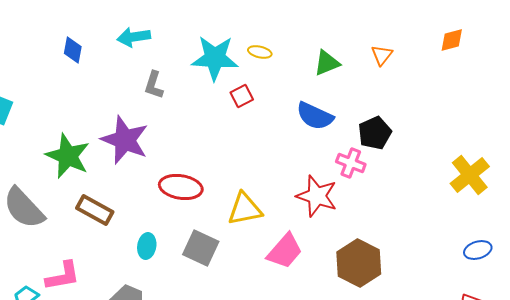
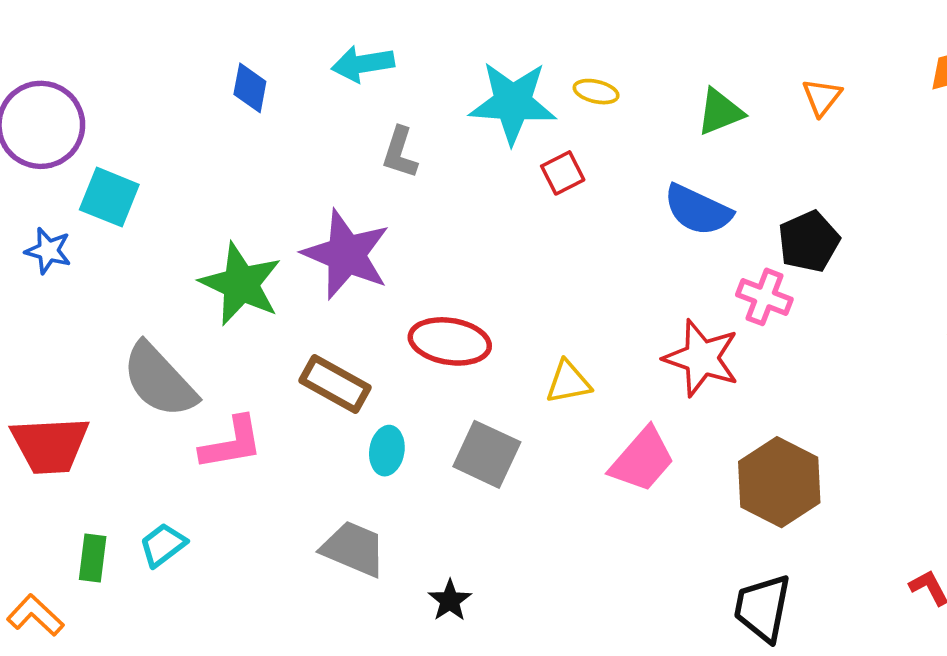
yellow triangle: (245, 209) -> (568, 382), size x0.7
brown rectangle: (95, 210) -> (335, 384), moved
pink L-shape: (63, 276) -> (231, 443), moved

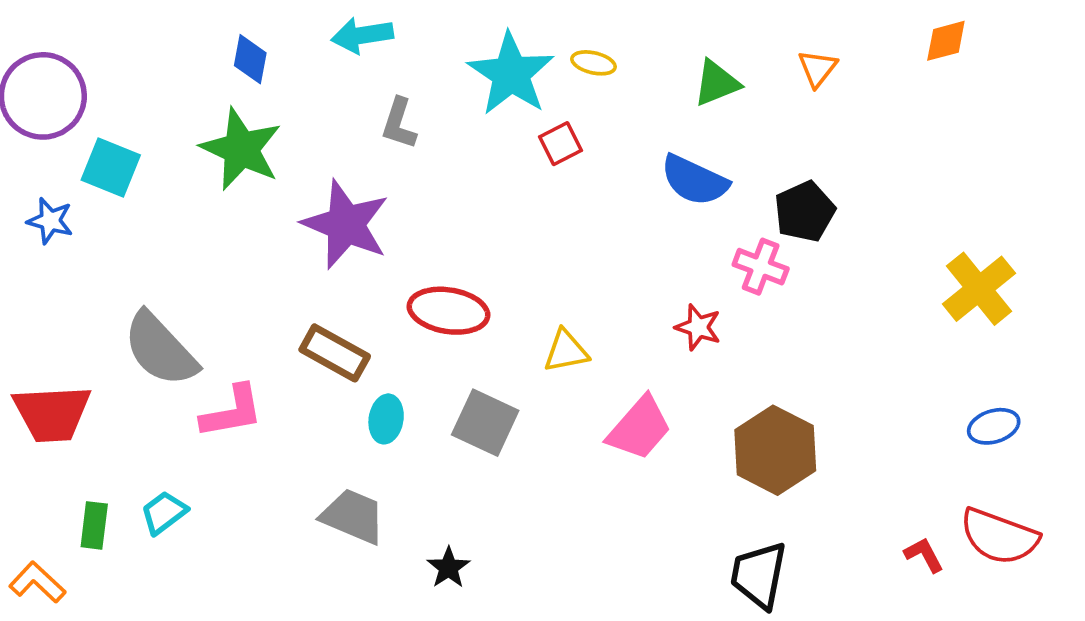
cyan star: (513, 103) -> (511, 74), turned 30
green star: (241, 284) -> (241, 149), moved
red star: (702, 358) -> (698, 327), size x0.6

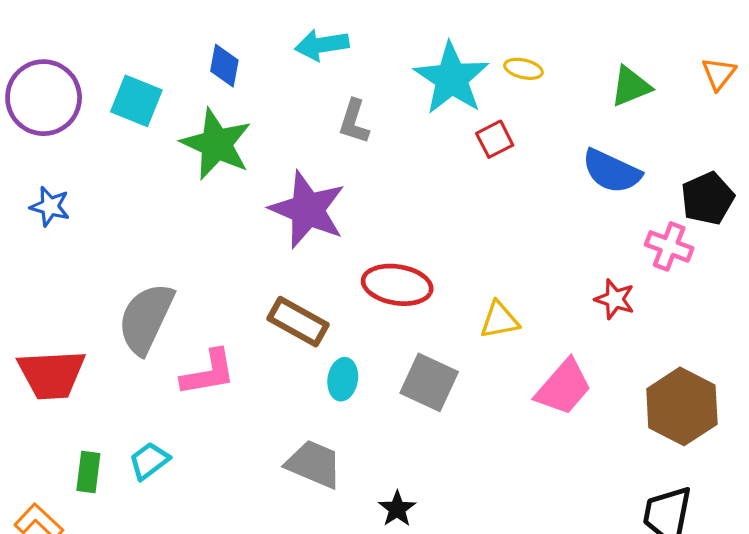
cyan square: (111, 167) -> (136, 101), moved
gray semicircle: (160, 349) -> (146, 318), turned 68

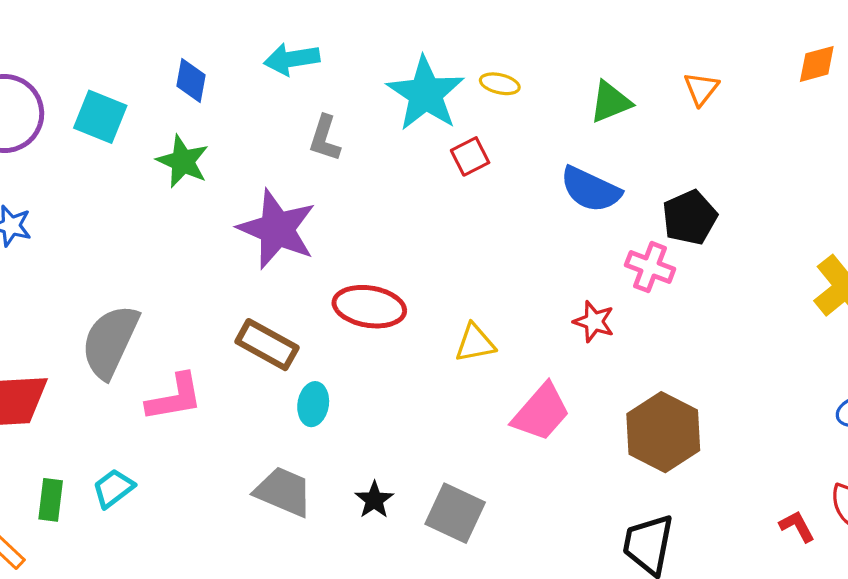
green star: (216, 144) -> (183, 161), size x0.7
gray square: (429, 382) -> (455, 513), moved
black star: (397, 509) -> (374, 500), moved

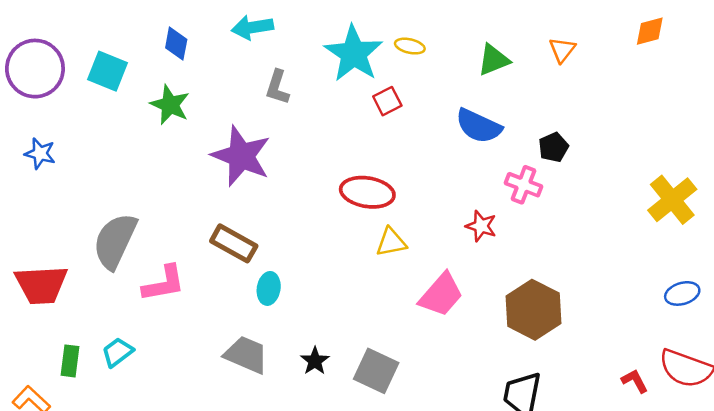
black pentagon: (690, 218) -> (554, 147), size x0.7
red ellipse: (369, 307) -> (367, 192), moved

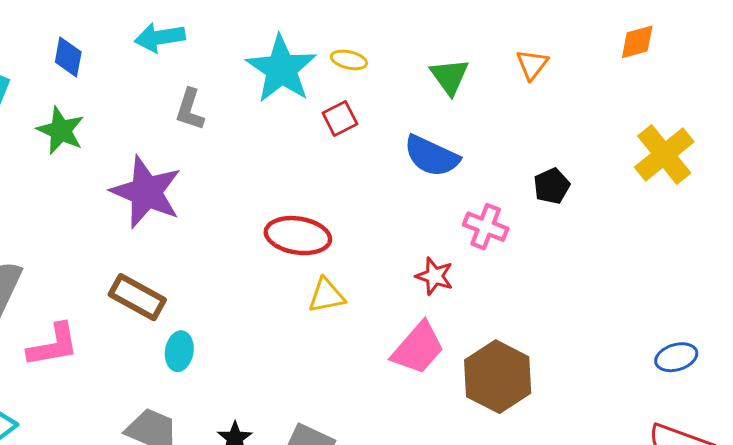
green triangle: (494, 60) -> (450, 76), turned -44
red square: (387, 101) -> (340, 118), moved
black pentagon: (554, 147) -> (552, 186), moved
yellow cross: (672, 200) -> (664, 155), moved
pink trapezoid: (441, 295) -> (418, 348), moved

